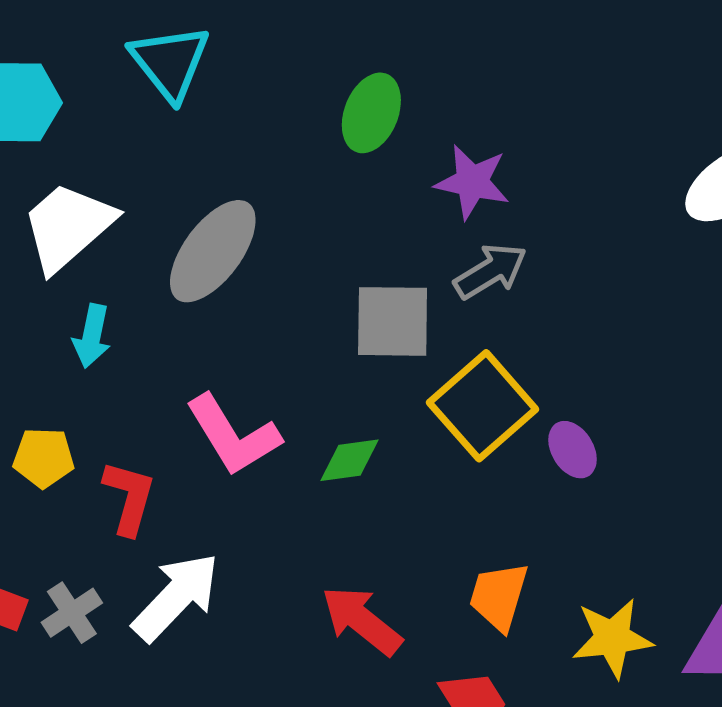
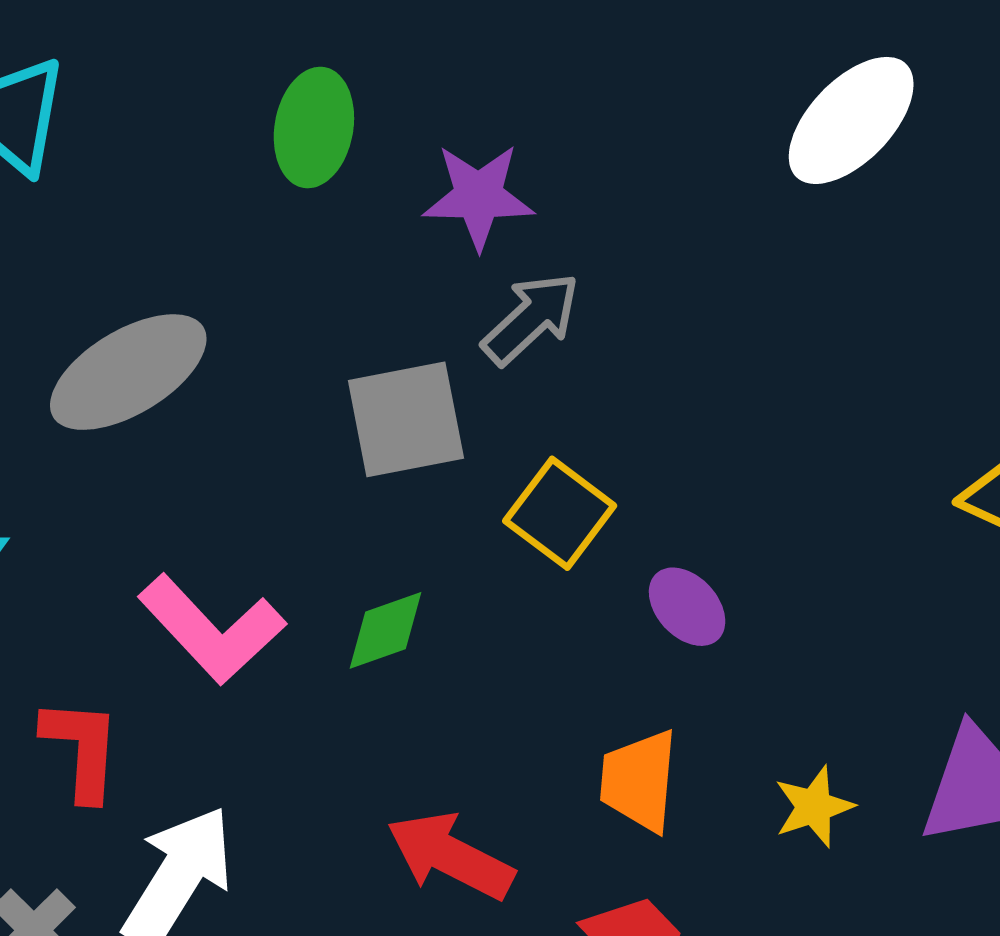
gray ellipse: (213, 251) -> (128, 372), turned 34
yellow square: (483, 406) -> (560, 513), size x0.7
purple ellipse: (573, 450) -> (687, 607), moved
yellow star: (612, 638) -> (814, 807), size x0.7

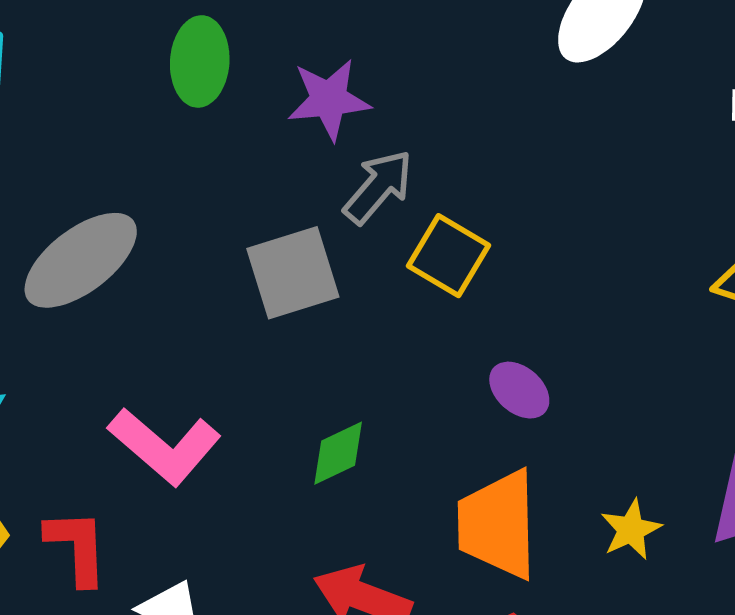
yellow square: (560, 513) -> (448, 256), moved
green diamond: (386, 630) -> (338, 453), moved
orange trapezoid: (639, 781) -> (498, 525), size x1.4

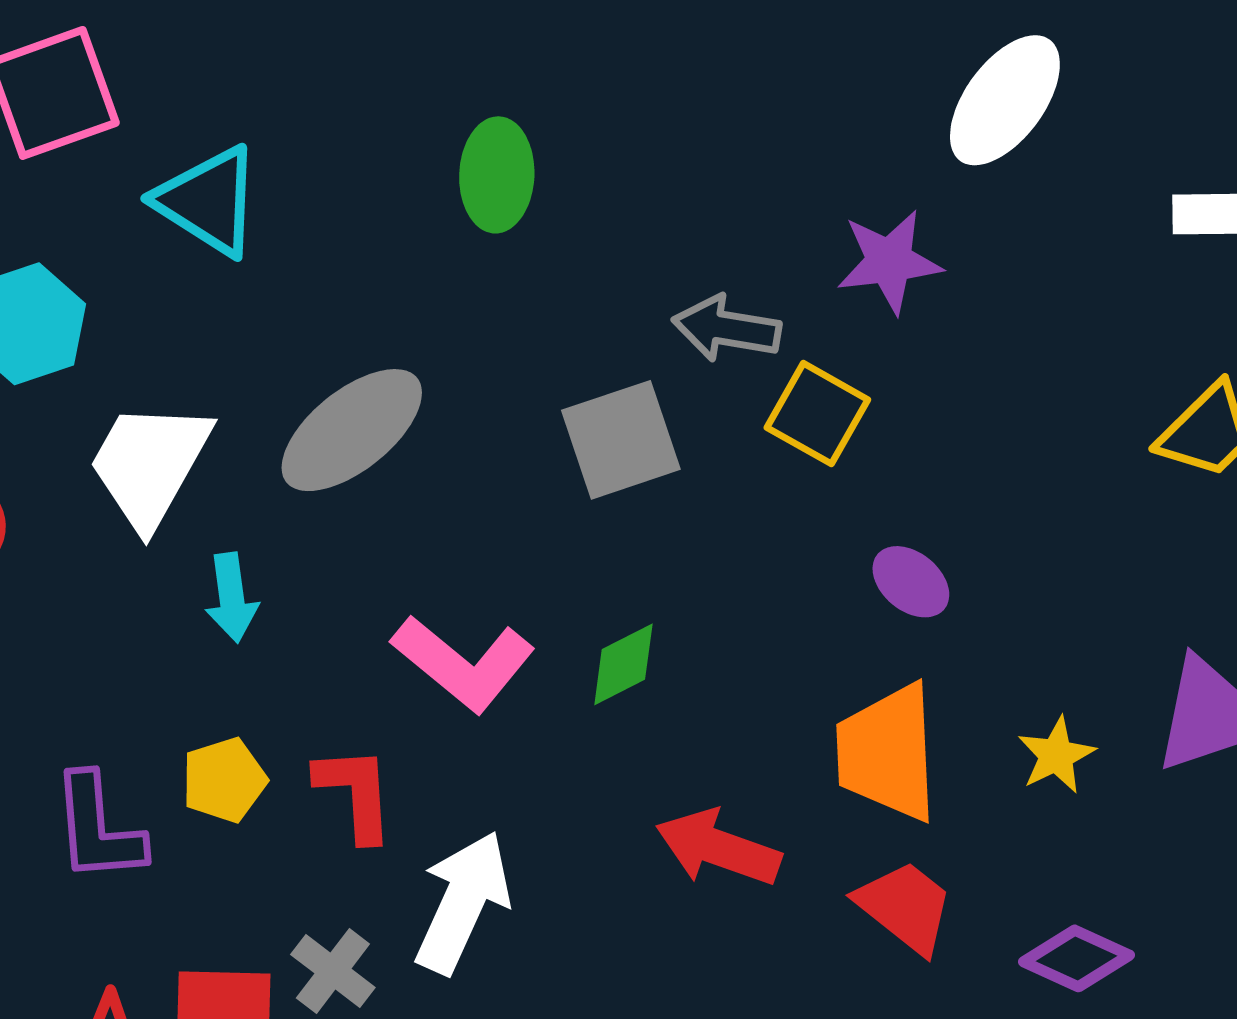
purple star: (329, 99) -> (889, 261), moved
gray arrow: (378, 187) -> (727, 328), turned -120
green diamond: (338, 453) -> (623, 664), moved

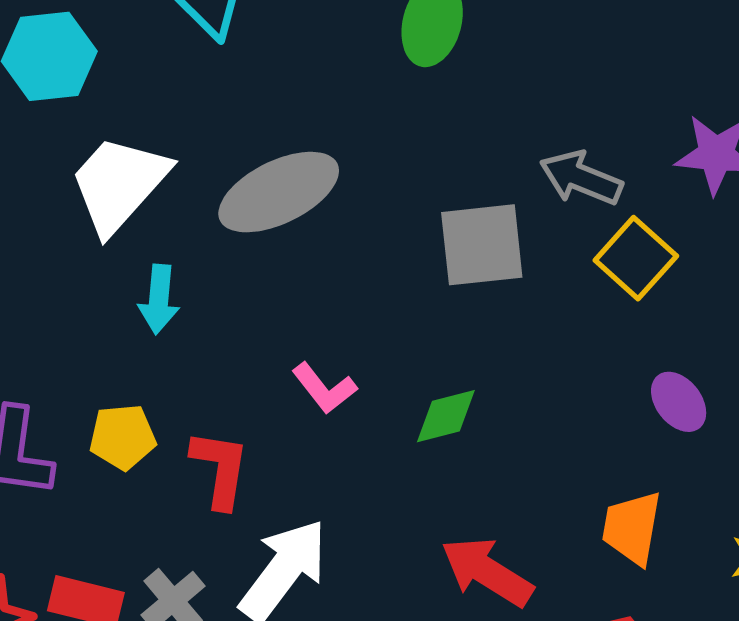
pink L-shape: (463, 663) -> (324, 388), size x0.6
orange trapezoid: (887, 753) -> (632, 528), size x0.7

